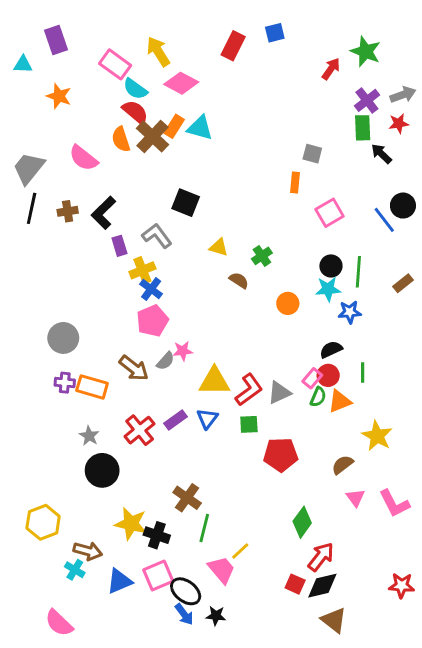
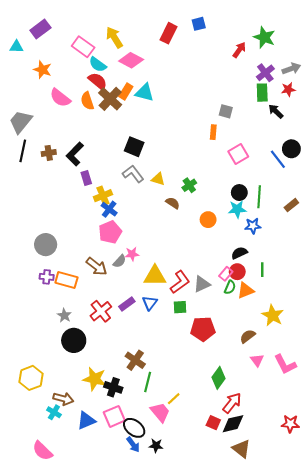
purple rectangle: (56, 40) -> (40, 29), turned 72
pink semicircle: (83, 158) -> (60, 98), moved
gray L-shape: (157, 236) -> (133, 174), moved

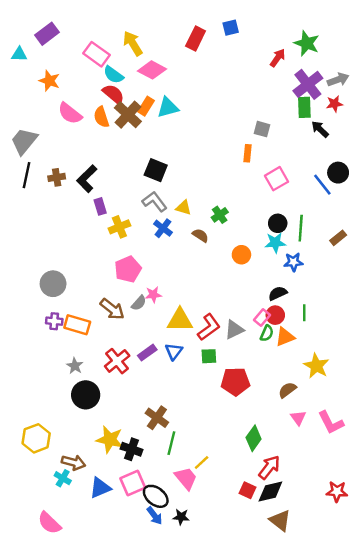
purple cross: (265, 73) -> (308, 84), size x1.4
cyan triangle: (145, 93) -> (168, 107), turned -30
blue cross: (109, 209) -> (163, 228), moved

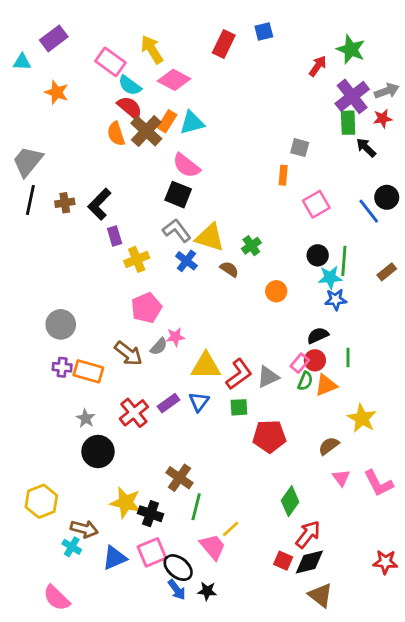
pink semicircle: (70, 113) -> (186, 166), moved
yellow triangle: (183, 208) -> (210, 237), size x1.6
cyan star: (275, 243) -> (330, 277), moved

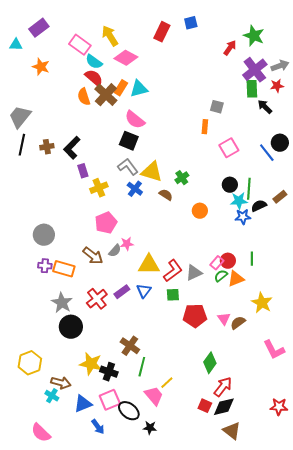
black semicircle: (318, 335) -> (259, 206), moved
green semicircle: (305, 381) -> (221, 276), turned -152
gray star: (86, 418) -> (62, 303), size x1.5
pink triangle: (341, 478) -> (224, 319), moved
blue arrow: (177, 590) -> (98, 427), moved

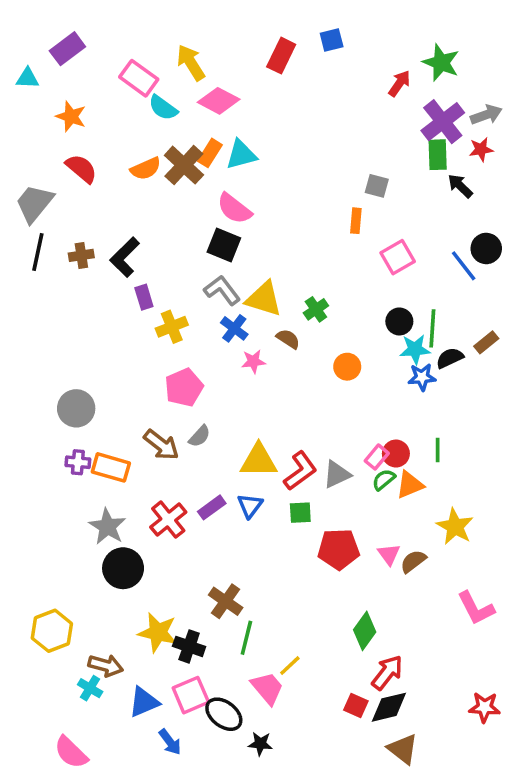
red semicircle: (94, 78) -> (81, 169), moved
orange semicircle: (84, 97) -> (146, 169), turned -96
pink star: (127, 244) -> (253, 361), moved

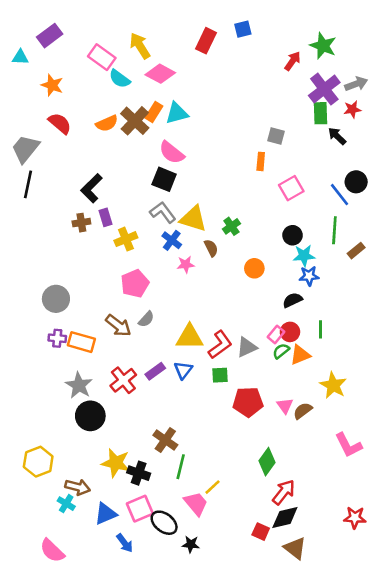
brown cross: (81, 255) -> (81, 223), moved
green line: (432, 328) -> (334, 230), moved
brown semicircle: (288, 339) -> (211, 248), turned 30
black semicircle: (450, 358) -> (293, 300), moved
red square: (356, 706) -> (261, 532), moved

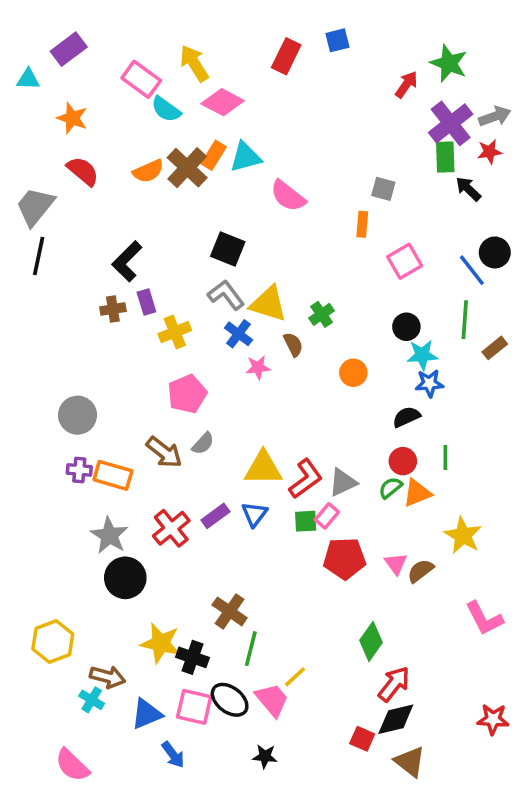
pink semicircle: (172, 153) -> (288, 196), moved
pink rectangle: (276, 334) -> (327, 516), moved
pink square: (140, 509) -> (194, 707), turned 36
black ellipse: (164, 523) -> (230, 700), moved

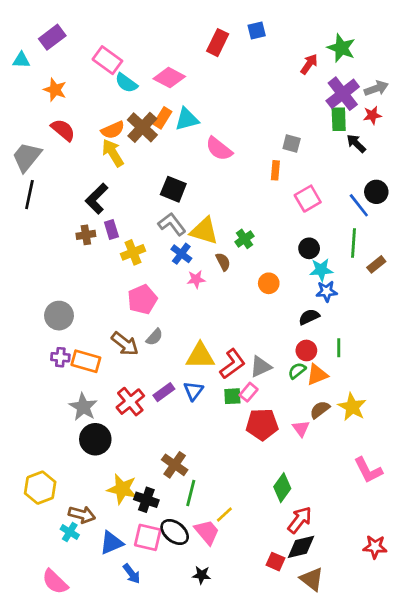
yellow arrow: (194, 63) -> (113, 153), moved
brown semicircle: (421, 571) -> (320, 410), moved

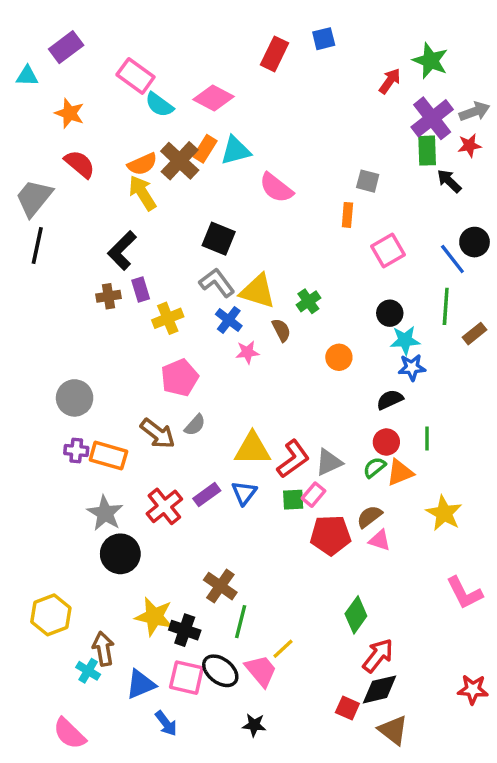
brown semicircle: (320, 410) -> (369, 517), moved
pink triangle: (301, 428) -> (380, 540), turned -36
brown arrow: (82, 515) -> (103, 649), turned -115

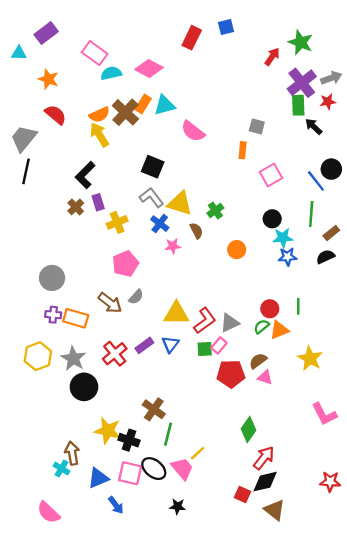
cyan semicircle: (159, 105) -> (111, 73), turned 132
brown cross: (108, 296) -> (76, 207), turned -35
black semicircle: (390, 400) -> (325, 257), moved
yellow hexagon: (51, 615) -> (38, 356), moved

